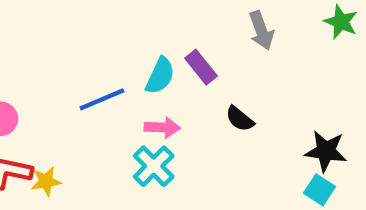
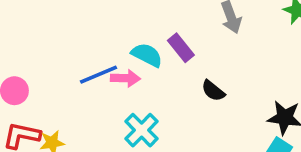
cyan semicircle: (160, 76) -> (147, 55), turned -88
pink arrow: (162, 127) -> (125, 78), moved

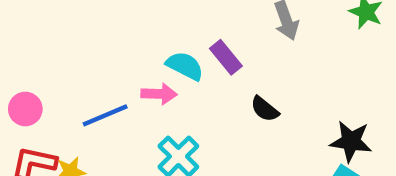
blue line: (99, 75) -> (105, 115), moved

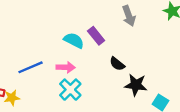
pink arrow: (159, 94) -> (66, 67), moved
black star: (351, 141) -> (136, 85), moved

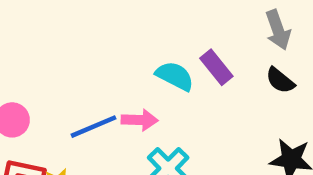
black semicircle: (117, 64) -> (280, 80), moved
pink arrow: (66, 67) -> (140, 120), moved

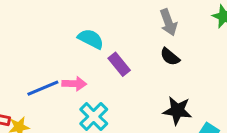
purple rectangle: (216, 67) -> (119, 64), moved
cyan semicircle: (175, 76) -> (91, 39), moved

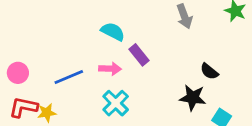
black semicircle: (170, 57) -> (209, 71), moved
pink arrow: (74, 84) -> (110, 69), moved

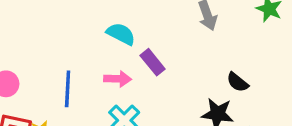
blue line: (69, 77) -> (68, 89), turned -64

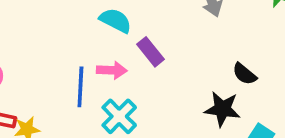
blue line: (68, 89) -> (80, 87), moved

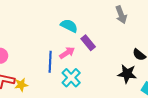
pink arrow: (112, 70) -> (67, 53), turned -35

